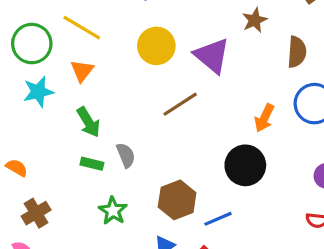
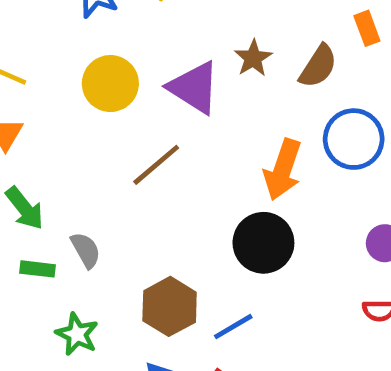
brown star: (255, 20) -> (253, 58), moved
brown semicircle: (297, 52) -> (318, 66), turned 36
orange arrow: (264, 118) -> (283, 170), size x1.4

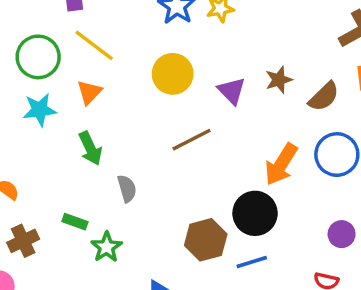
purple triangle: (194, 88) -> (232, 91), size x0.7
green rectangle: (37, 269) -> (75, 222), moved
brown hexagon: (170, 306) -> (206, 240), moved
blue line: (233, 327) -> (252, 262), moved

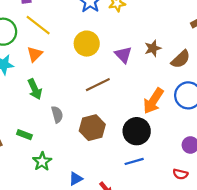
brown hexagon: (206, 240) -> (92, 128), moved
green star: (106, 247) -> (42, 161), moved

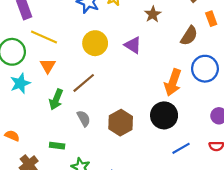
brown star: (153, 48) -> (153, 14), moved
brown line: (98, 85) -> (84, 83), moved
green arrow: (35, 89) -> (56, 99), turned 60
blue line: (134, 161) -> (181, 148), moved

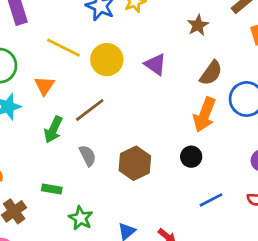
brown star: (153, 14) -> (198, 25), moved
brown semicircle: (189, 36) -> (211, 73), moved
yellow line: (44, 37) -> (64, 48), moved
black circle: (164, 115) -> (191, 157), size x0.6

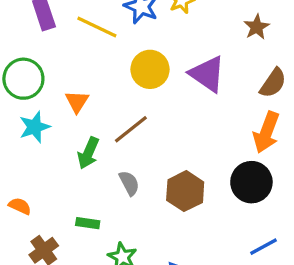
yellow line: (64, 48) -> (97, 27), moved
purple triangle: (155, 64) -> (207, 74), size x1.4
black circle: (191, 157) -> (251, 182), size x1.6
blue line: (211, 200) -> (264, 247), moved

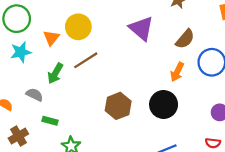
yellow circle: (150, 69) -> (78, 27), moved
orange arrow: (266, 132) -> (177, 72), size x0.7
gray semicircle: (129, 183) -> (35, 95), moved, turned -42

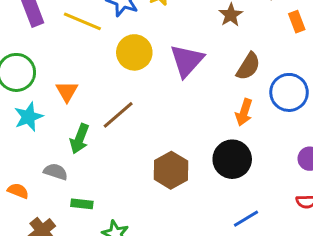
yellow circle: (78, 27) -> (134, 52), moved
purple triangle: (141, 28) -> (187, 61), turned 40

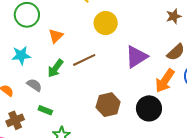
purple triangle: (187, 61) -> (136, 57), moved
orange arrow: (244, 112) -> (165, 81), size x1.4
cyan star: (29, 117) -> (21, 55), moved

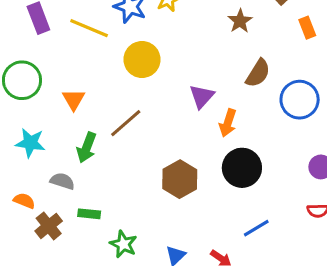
cyan star: (21, 55) -> (30, 143), turned 30
purple triangle: (136, 57) -> (202, 96), size x0.7
orange arrow: (165, 81) -> (228, 123), moved, size x0.7
brown cross: (15, 120) -> (49, 226), moved

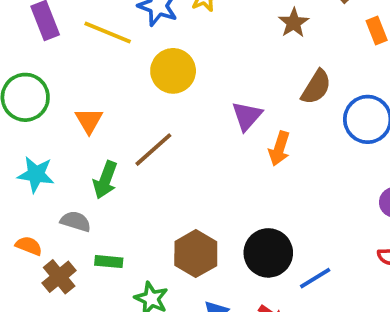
black circle: (242, 168) -> (268, 253), moved
brown hexagon: (180, 179) -> (196, 254), moved

